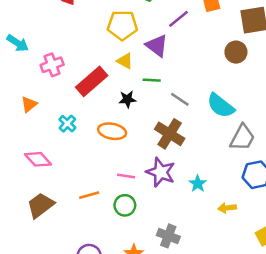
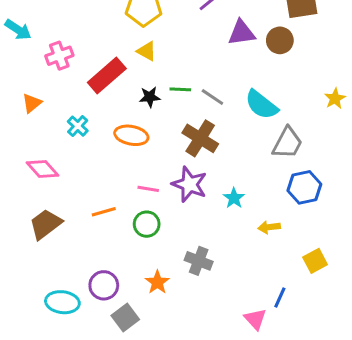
purple triangle: (157, 46) -> (242, 33), moved, turned -45
green line: (152, 80) -> (180, 89), moved

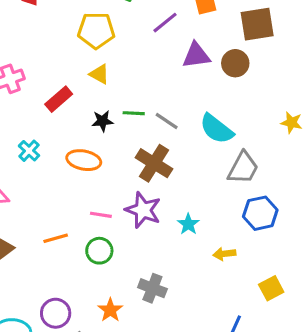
red rectangle: (107, 76) -> (59, 99), size x0.7
yellow star: (335, 99) -> (292, 123), turned -30

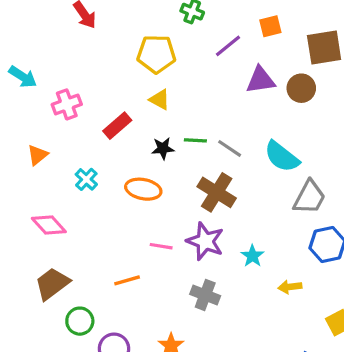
orange line: (56, 238) -> (127, 280), moved
green circle: (99, 251) -> (80, 321), moved
gray cross: (152, 288) -> (205, 295), moved

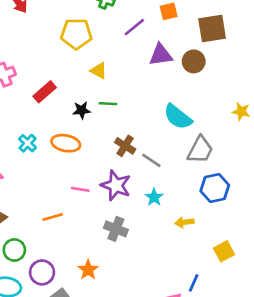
yellow triangle: (160, 100) -> (99, 71), moved
gray line: (230, 148) -> (151, 160), moved
cyan cross: (86, 179) -> (28, 143), moved
brown cross: (217, 192) -> (125, 146), size x0.7

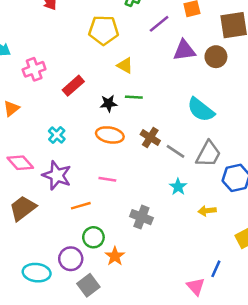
orange ellipse: (66, 143) -> (110, 135), moved
gray trapezoid: (200, 150) -> (208, 154), moved
purple star: (116, 185) -> (57, 175), moved
green circle: (14, 250) -> (93, 237), moved

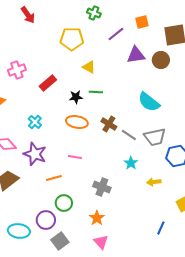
gray trapezoid: (208, 154) -> (155, 137), turned 50
orange star: (115, 256) -> (97, 218), moved
pink triangle: (196, 287) -> (101, 242), moved

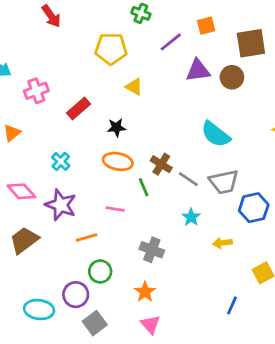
green line: (96, 92) -> (144, 187), moved, turned 64

